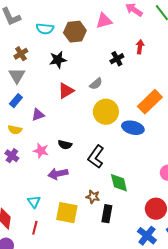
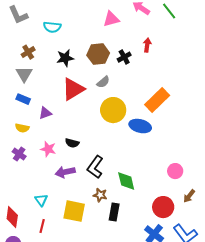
brown hexagon: (75, 32) -> (98, 54), moved
red triangle: (66, 91) -> (73, 89), size x1.4
blue rectangle: (16, 101) -> (23, 99), turned 72
black L-shape: (96, 157) -> (95, 167), moved

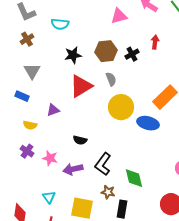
brown cross: (28, 52) -> (27, 39), moved
gray semicircle: (103, 82) -> (111, 79), turned -72
blue rectangle: (23, 99) -> (22, 96), moved
pink star: (48, 149) -> (50, 158), moved

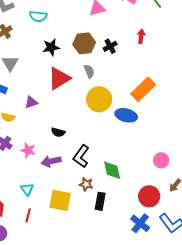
red arrow: (155, 42) -> (141, 36), moved

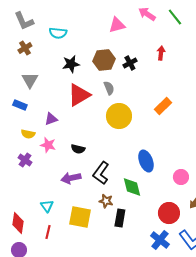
orange rectangle: (143, 89) -> (163, 106), size x0.7
blue ellipse: (126, 115) -> (146, 161), moved, turned 55
pink star: (28, 150) -> (48, 145), moved

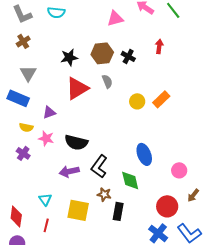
cyan semicircle: (58, 33) -> (56, 12), moved
black cross: (130, 63) -> (128, 56), turned -32
blue rectangle: (20, 105) -> (18, 98), size x1.5
yellow circle: (119, 116) -> (137, 101), moved, size x0.6
black semicircle: (78, 149) -> (76, 142), size x1.6

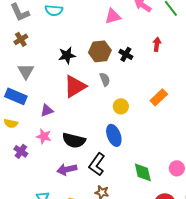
yellow circle: (137, 101) -> (121, 106), moved
yellow semicircle: (26, 127) -> (11, 123), moved
blue ellipse: (144, 154) -> (114, 135), moved
green diamond: (130, 180) -> (143, 172), moved

